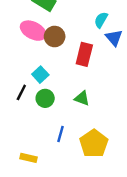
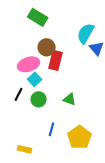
cyan semicircle: (101, 20) -> (86, 33), size x1.5
pink ellipse: (33, 31) -> (29, 64), moved, turned -45
red rectangle: (84, 54) -> (56, 60), moved

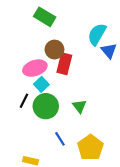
green circle: (39, 99) -> (46, 106), size x1.5
green triangle: (70, 99) -> (80, 106), turned 32
blue line: (52, 129) -> (60, 139), turned -48

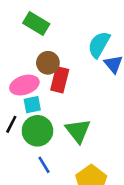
cyan square: (41, 84) -> (32, 105), turned 32
green triangle: (80, 106) -> (78, 131), size x1.5
blue line: (60, 139) -> (44, 165), moved

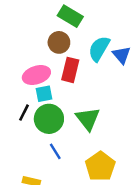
green rectangle: (36, 24) -> (70, 16), moved
cyan semicircle: (99, 44) -> (99, 49), moved
brown circle: (48, 63) -> (59, 42), moved

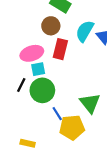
green triangle: (88, 119) -> (90, 103), moved
blue line: (55, 151) -> (57, 114), moved
yellow pentagon: (100, 166) -> (72, 127), moved, turned 30

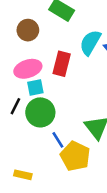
brown circle: (51, 26) -> (28, 30), moved
yellow pentagon: (72, 127) -> (75, 156), turned 30

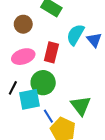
cyan square: (35, 87) -> (29, 99), moved, size x1.5
green circle: (40, 112) -> (43, 83), moved

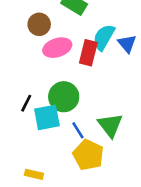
red rectangle: (51, 52) -> (88, 53), moved
pink ellipse: (23, 57) -> (57, 48), moved
blue line: (48, 116) -> (78, 130), moved

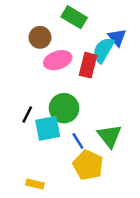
blue triangle: (127, 44) -> (117, 37), moved

